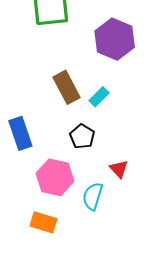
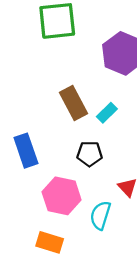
black pentagon: (82, 137) -> (90, 154), turned -30

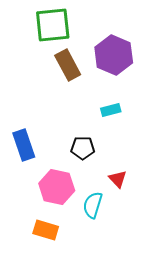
brown rectangle: (73, 103) -> (68, 65), moved
cyan rectangle: (107, 113) -> (111, 110), moved, turned 30

